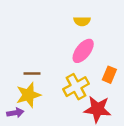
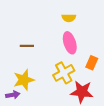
pink ellipse: (83, 51) -> (70, 43), turned -55
brown line: (32, 73) -> (27, 46), moved

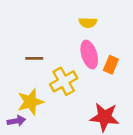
orange rectangle: (92, 63) -> (111, 65), moved
yellow cross: (64, 73) -> (64, 81), moved

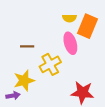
orange rectangle: (111, 65) -> (87, 26), moved, size x1.6

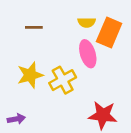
brown line: (27, 46) -> (34, 27), moved
yellow star: (24, 80) -> (30, 75), moved

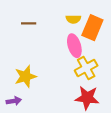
yellow star: (30, 75) -> (25, 76), moved
yellow cross: (63, 80) -> (86, 68), moved

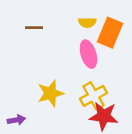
yellow cross: (86, 68) -> (94, 96), moved
yellow star: (25, 76) -> (51, 93), moved

